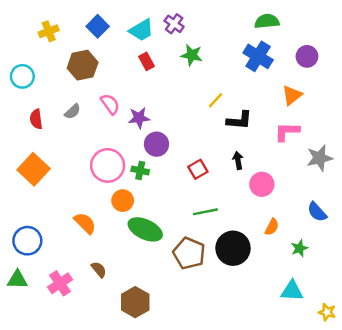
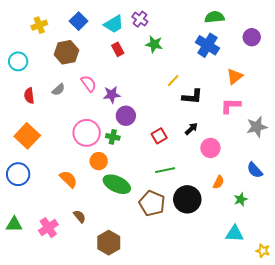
purple circle: (307, 56) -> (252, 37), moved
black arrow: (238, 160) -> (191, 129), turned 56
blue circle: (27, 241) -> (18, 174), moved

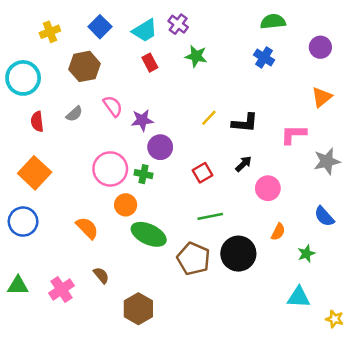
blue cross: (207, 45) -> (264, 57), size x0.7
cyan circle: (18, 61) -> (23, 78), size x1.4
orange triangle: (235, 76) -> (322, 97), moved
yellow line: (173, 81) -> (209, 118), moved

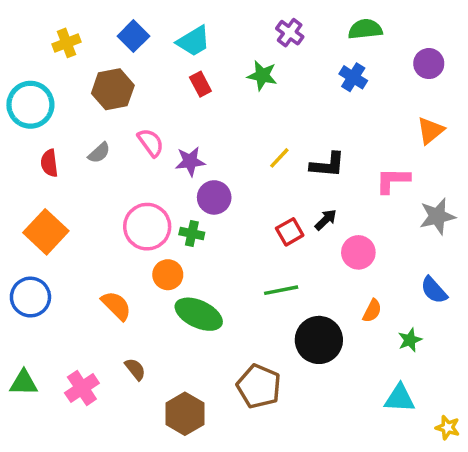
purple cross: (178, 24) -> (290, 33), moved
red square: (202, 173) -> (290, 232), moved
brown pentagon: (194, 259) -> (259, 386), moved

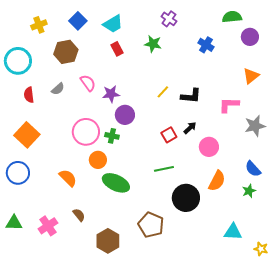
green semicircle: (365, 29) -> (232, 17), moved
orange semicircle: (372, 311) -> (217, 181), size x1.5
green star: (410, 340) -> (249, 191), moved

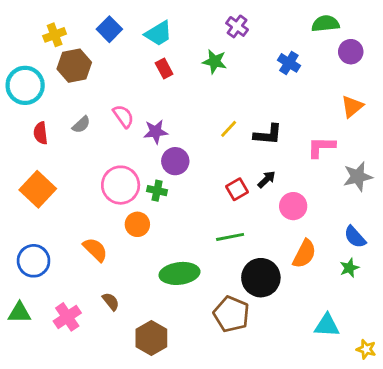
brown hexagon: (66, 52) -> (74, 66), moved
blue circle: (18, 173) -> (34, 261), moved
green ellipse: (116, 183) -> (179, 273), moved, turned -32
brown pentagon: (151, 225) -> (231, 314), moved

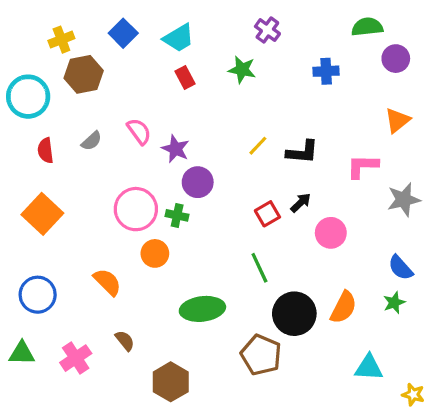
blue cross: (289, 63) -> (326, 71), turned -35
purple star: (156, 132) -> (175, 149), turned 30
green line: (230, 237) -> (259, 268), turned 76
orange semicircle: (304, 254) -> (343, 307), moved

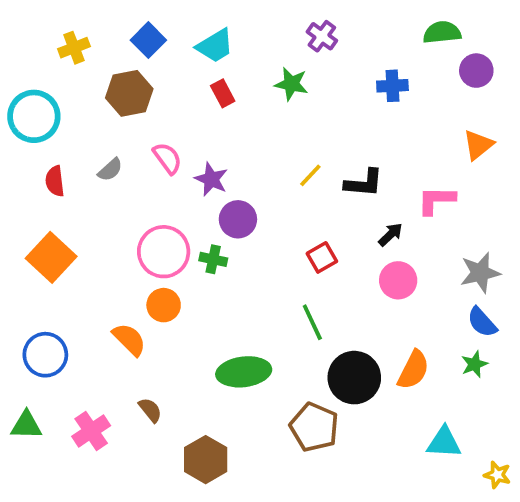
brown hexagon: (84, 74) -> (129, 93), moved
gray star: (404, 200) -> (480, 273), moved
black arrow: (301, 203) -> (391, 235), moved
orange circle: (155, 253) -> (164, 305), moved

